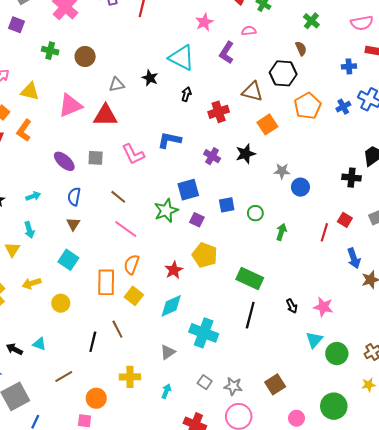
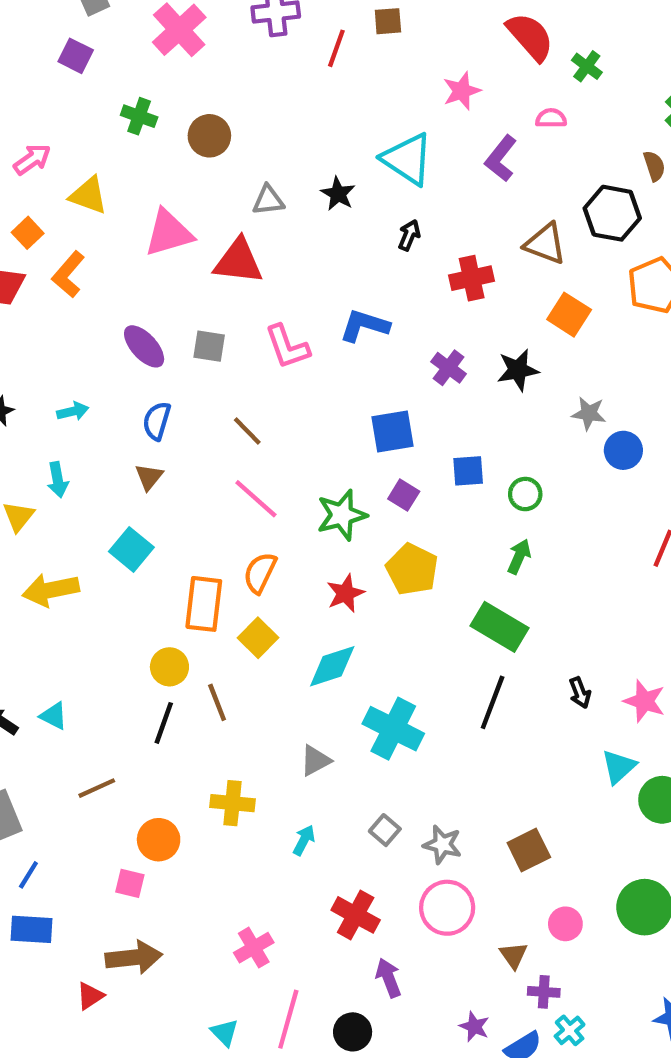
orange square: (267, 124) -> (569, 315), turned -30
green star: (166, 211) -> (342, 515), moved
green arrow: (281, 232) -> (519, 557), moved
yellow arrow: (32, 283) -> (51, 590), size x1.4
yellow circle: (61, 303) -> (169, 667), moved

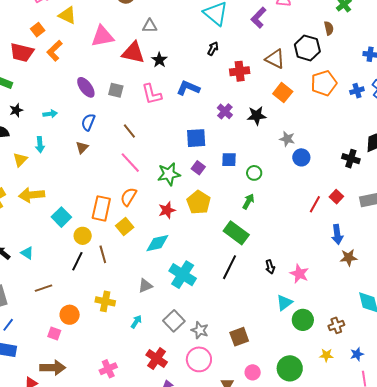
black star: (338, 194) -> (159, 60), moved
cyan square: (131, 549) -> (61, 217), moved
gray square: (385, 830) -> (174, 321), size x1.5

